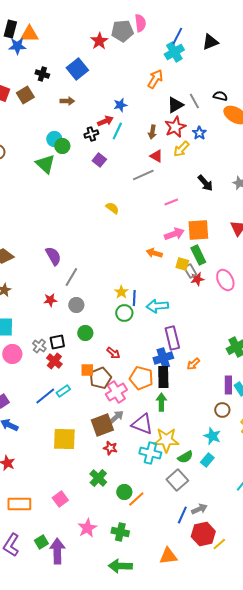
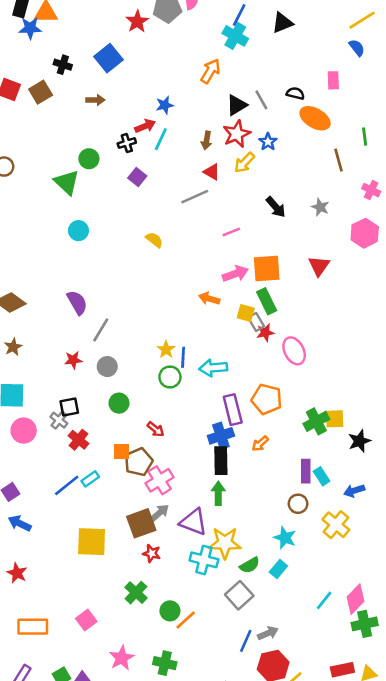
cyan cross: (174, 52) -> (235, 36), turned -30
cyan circle: (54, 139) -> (78, 231), moved
pink ellipse: (225, 280) -> (294, 351), moved
black square: (57, 342) -> (69, 407), moved
orange pentagon: (141, 378) -> (267, 399), moved

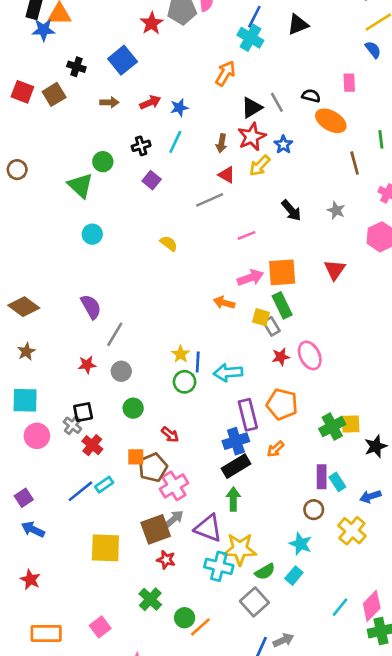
red arrow: (145, 126) -> (150, 102), moved
red star: (265, 333) -> (281, 357), moved
black rectangle: (221, 461) -> (236, 466), turned 60

